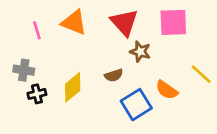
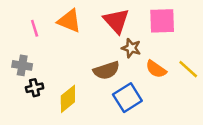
brown semicircle: (114, 75) -> (106, 70), size x1.5
yellow diamond: (73, 87) -> (68, 99), moved
orange semicircle: (167, 90) -> (156, 69), moved

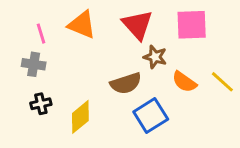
gray cross: (22, 65) -> (34, 64), moved

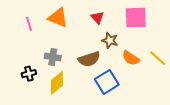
red triangle: (138, 25) -> (97, 18), size x0.6
gray cross: (34, 64) -> (53, 57), moved

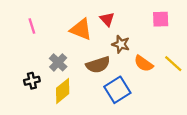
orange triangle: (58, 18) -> (81, 29), moved
pink square: (136, 18) -> (161, 19), moved, size x0.7
gray cross: (53, 57) -> (58, 62), turned 35

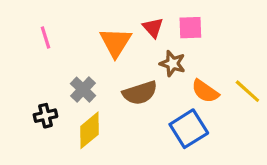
pink square: (161, 19) -> (190, 28), moved
orange triangle: (81, 29) -> (116, 42), turned 40
blue square: (117, 90) -> (189, 129), moved

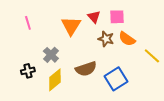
orange semicircle: (205, 91) -> (127, 39), moved
brown semicircle: (140, 93) -> (86, 69), moved

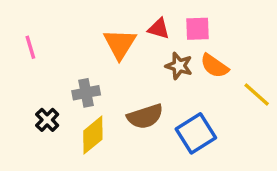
red triangle: (94, 17) -> (159, 29), turned -32
pink line: (28, 23) -> (30, 47), moved
gray cross: (51, 55) -> (86, 93), turned 35
black cross: (28, 71) -> (47, 120), turned -32

